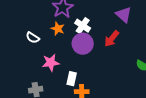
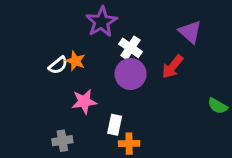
orange star: (58, 29) -> (75, 61), moved
white semicircle: (33, 38) -> (58, 65), turned -72

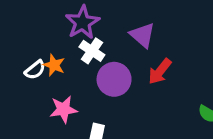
purple triangle: (190, 32) -> (142, 35), moved
white cross: (131, 48) -> (92, 51), moved

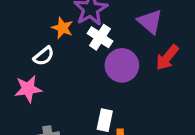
orange star: (54, 65) -> (62, 28), moved
pink star: (63, 109) -> (28, 89), moved

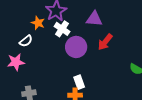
purple triangle: (150, 22) -> (94, 19), turned -36
white rectangle: (105, 120) -> (79, 82), moved, turned -32

